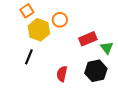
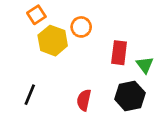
red rectangle: (88, 39) -> (119, 53), turned -60
black line: (29, 57) -> (30, 95), moved

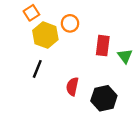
black line: (30, 95) -> (37, 69), moved
black hexagon: (130, 96) -> (104, 98), moved

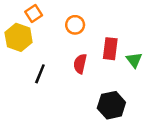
yellow hexagon: (45, 35) -> (19, 37), moved
red semicircle: (72, 87) -> (80, 64), moved

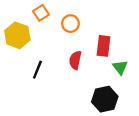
orange square: (34, 14) -> (41, 13), moved
green triangle: (134, 60) -> (120, 67), moved

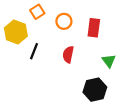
red rectangle: (104, 46) -> (94, 28), moved
black line: (37, 70) -> (34, 51), moved

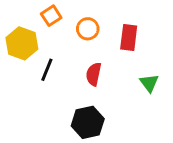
black hexagon: (95, 90) -> (88, 122), moved

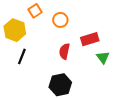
red rectangle: (129, 38) -> (90, 39), moved, turned 66
black line: (47, 70) -> (22, 56), moved

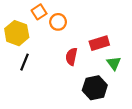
orange circle: (60, 20) -> (58, 22), moved
black hexagon: (60, 85) -> (95, 88), moved

